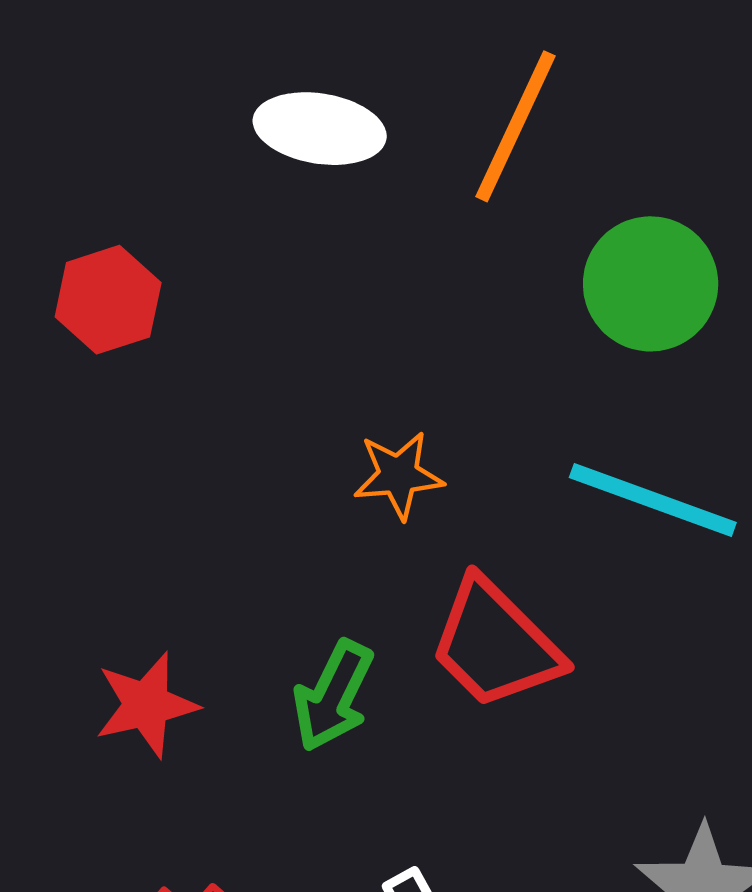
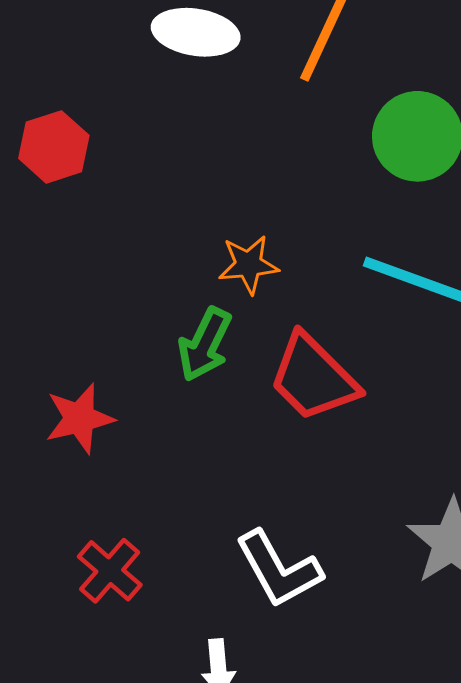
green arrow: (333, 696) -> (205, 344), moved

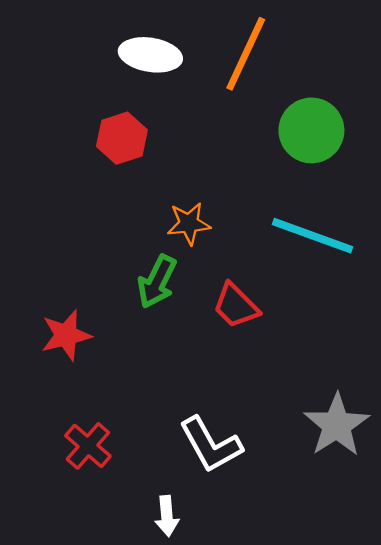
red hexagon: (54, 147) -> (122, 138), moved
red trapezoid: (313, 378) -> (236, 306), size x0.7

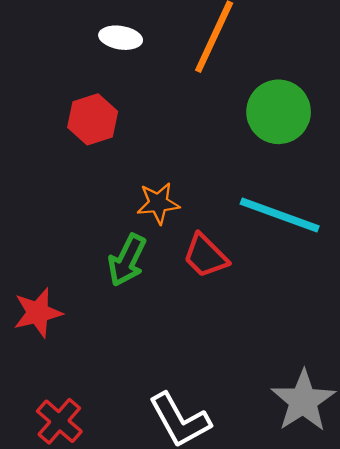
white ellipse: (150, 55) -> (121, 38), size x0.7
red trapezoid: (236, 306) -> (205, 256), moved

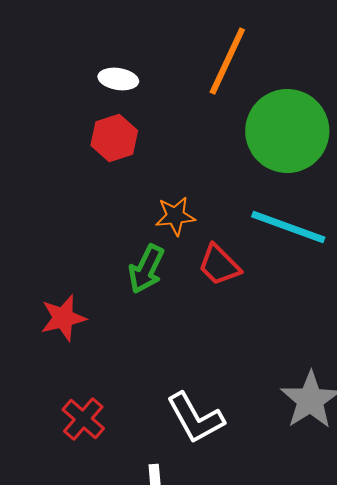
white ellipse: (121, 38) -> (118, 79), moved
green circle: (279, 112) -> (287, 131), size x1.4

